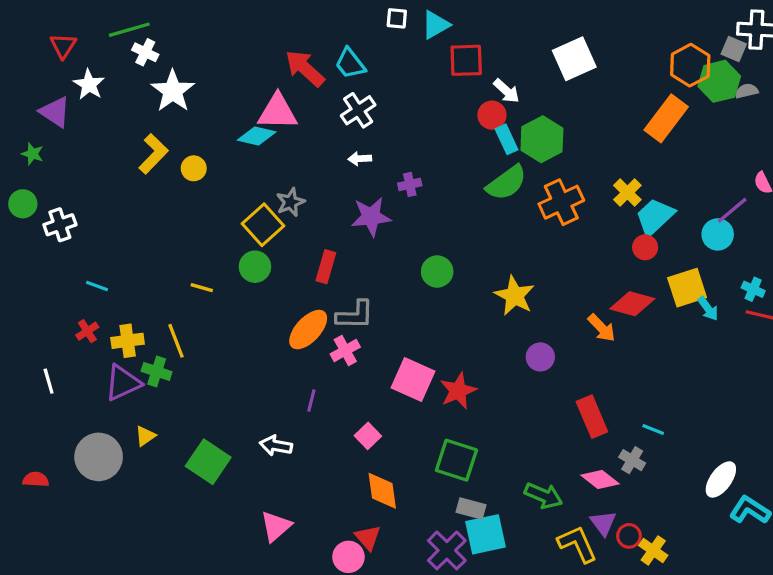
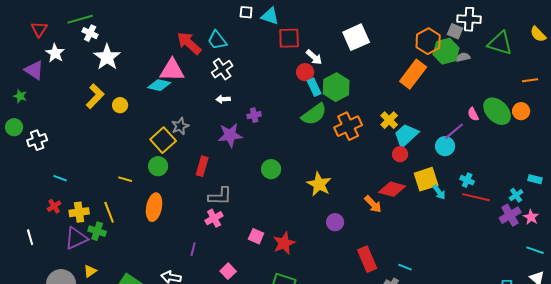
cyan triangle: (436, 25) -> (270, 16), turned 48
orange ellipse: (308, 330) -> (154, 207), moved, turned -32
pink square: (413, 380) -> (256, 236), size x0.6

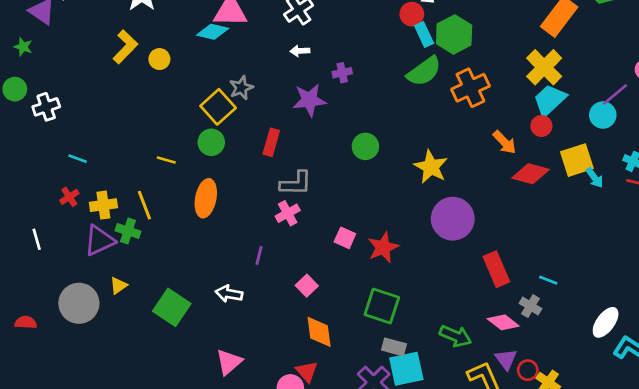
yellow cross: (389, 120) -> (544, 67), moved, size x1.5
orange arrow: (373, 204) -> (505, 142), moved
purple circle: (335, 222) -> (453, 219), size x1.8

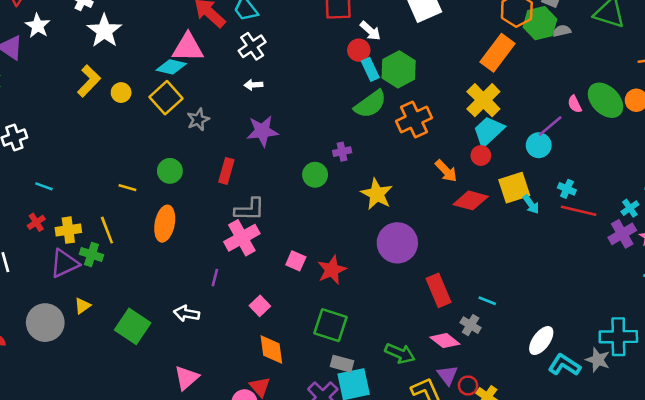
purple cross: (342, 73) -> (342, 152), moved
yellow square: (218, 107) -> (166, 98), moved
pink cross: (288, 213) -> (242, 238), size x1.5

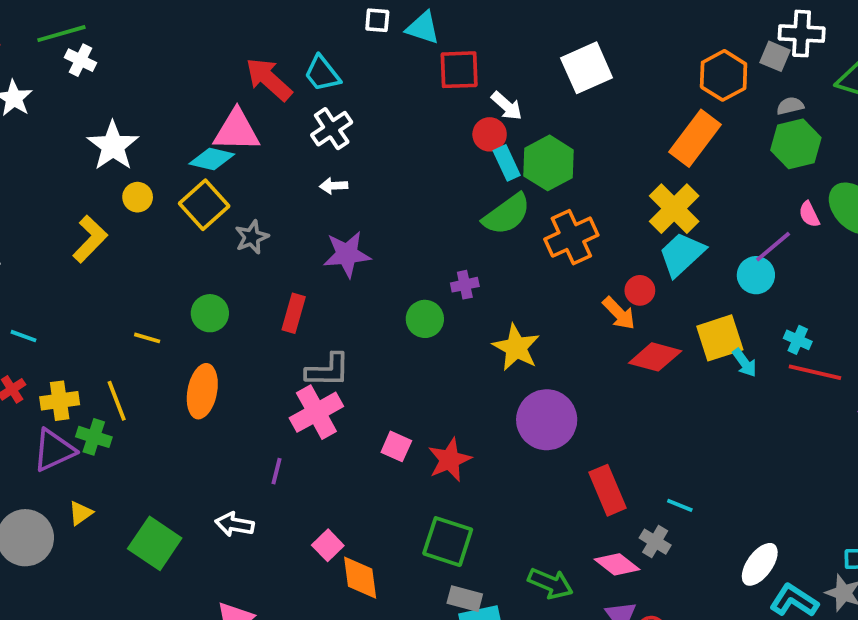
green hexagon: (540, 23) -> (796, 144), moved
white star: (104, 31) -> (113, 146), moved
yellow L-shape: (89, 81) -> (90, 239), moved
red circle: (481, 155) -> (640, 290), moved
pink square: (260, 306) -> (328, 545), moved

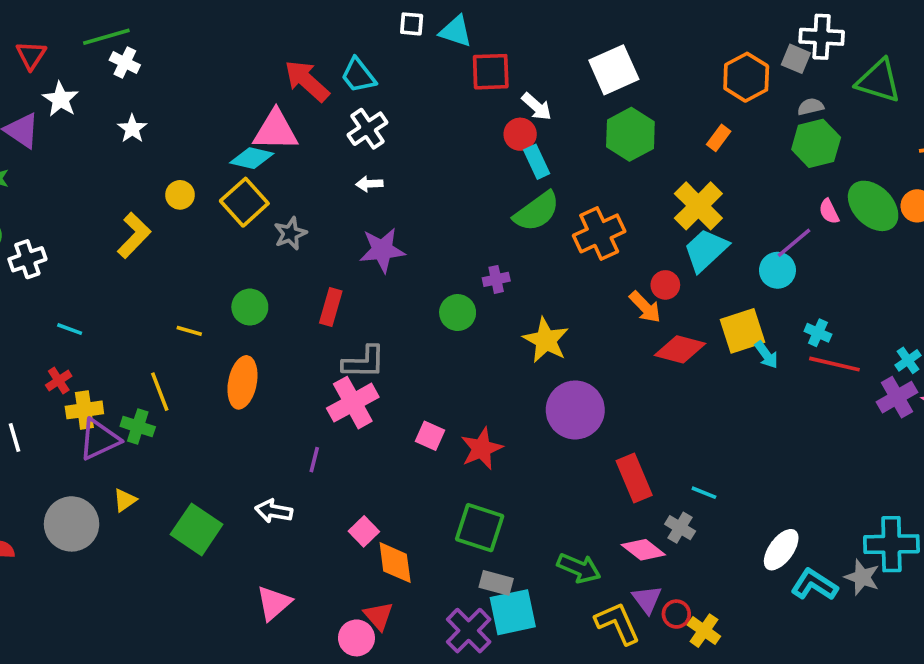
orange rectangle: (695, 138) -> (719, 138), size x0.5
white star: (113, 146) -> (132, 129), moved, size x0.6
green hexagon: (549, 163) -> (630, 134), moved
yellow cross: (60, 401) -> (84, 410), moved

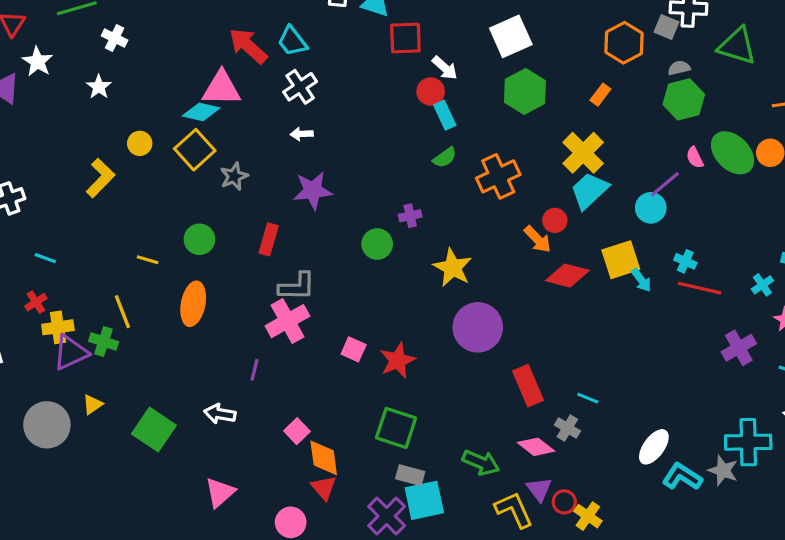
white cross: (125, 63) -> (115, 38), moved
green semicircle: (537, 211) -> (445, 158), size x0.6
purple cross: (897, 397) -> (739, 348), moved
red triangle: (379, 616) -> (324, 488), moved

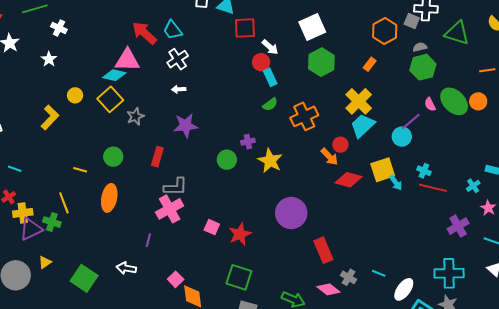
yellow star: (453, 268) -> (270, 161), moved
cyan line: (588, 398) -> (379, 273), moved
cyan cross: (748, 442) -> (449, 273), moved

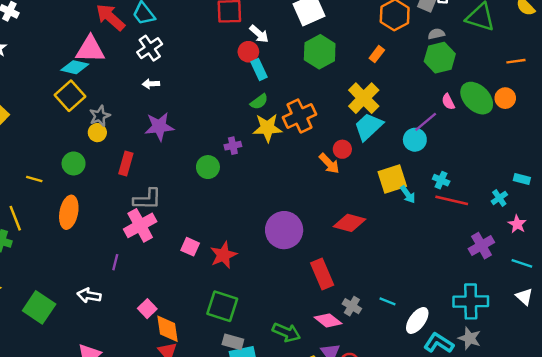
yellow circle: (75, 95) -> (97, 133), moved
yellow star: (270, 161) -> (267, 128), moved, turned -30
red diamond: (349, 180) -> (349, 223), moved

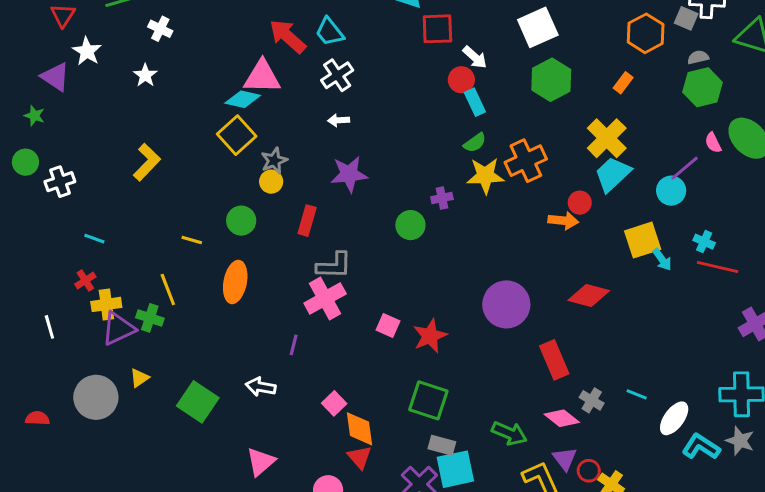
orange arrow: (329, 163) -> (563, 221), turned -40

